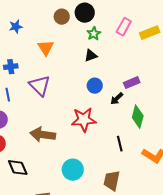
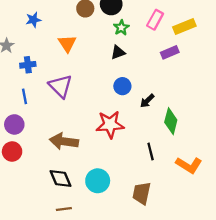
purple rectangle: (132, 83) -> (170, 52), moved
black diamond: (18, 168) -> (60, 179), moved

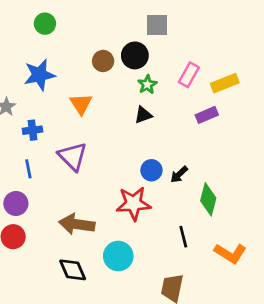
blue star: (33, 20) -> (39, 75), size x1.6
blue circle: (122, 86) -> (151, 170), moved
cyan circle: (98, 181) -> (118, 256), moved

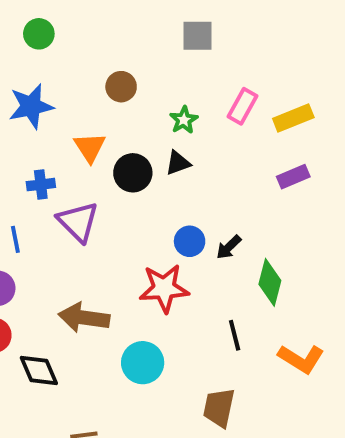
black circle: (135, 55) -> (133, 173), moved
purple rectangle: (207, 115) -> (293, 177), moved
blue cross: (32, 130) -> (41, 185), moved
black diamond: (73, 270) -> (39, 370), moved

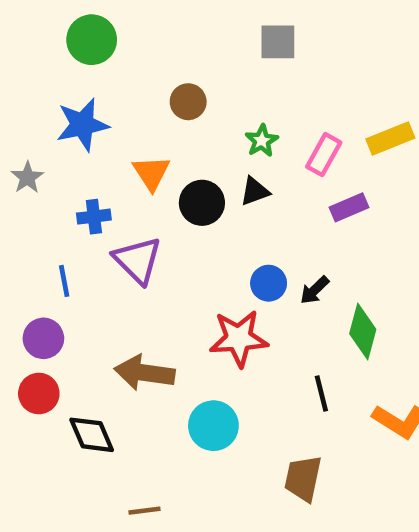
green circle: (39, 34) -> (92, 40), size x1.4
pink rectangle: (242, 106) -> (324, 155), moved
purple rectangle: (293, 177) -> (349, 207), moved

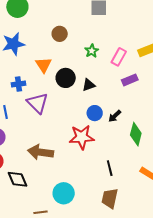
black triangle: (255, 191) -> (89, 85), moved
black line: (321, 393) -> (110, 168), moved
cyan circle: (213, 426) -> (64, 193), moved

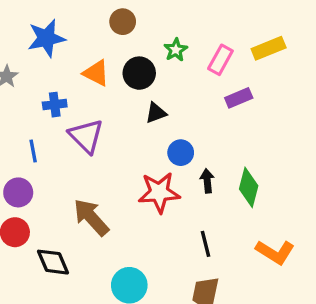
orange triangle: (44, 65) -> (96, 73), turned -30
black circle: (66, 78) -> (139, 73), moved
black triangle: (89, 85) -> (156, 113), moved
black arrow: (115, 116) -> (207, 181), moved, turned 128
brown arrow: (41, 152) -> (91, 217), turned 40

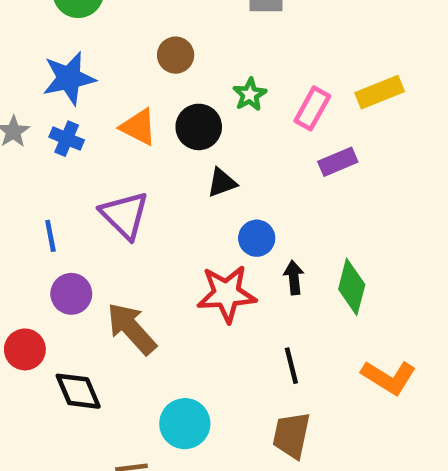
blue cross: (55, 105) -> (67, 139), moved, turned 30
purple circle: (18, 192) -> (71, 294), moved

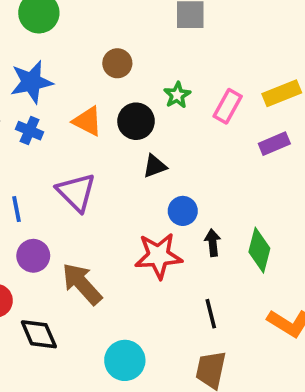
purple rectangle: (338, 162) -> (274, 144), moved

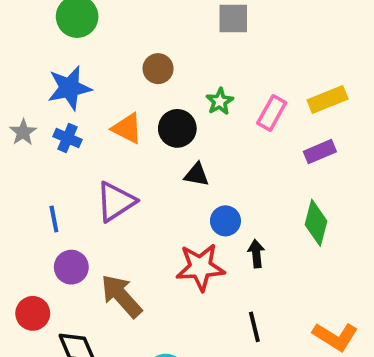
black triangle: (155, 166) -> (197, 175), turned 30
purple triangle: (76, 192) -> (116, 202), turned 42
green diamond: (259, 250) -> (316, 223), moved

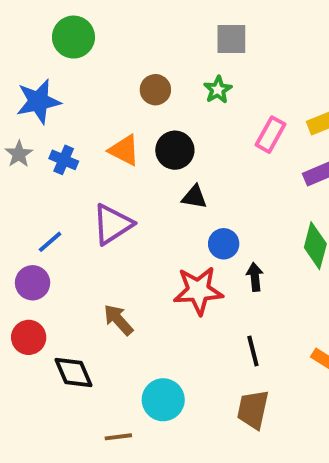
blue star: (69, 88) -> (38, 101), moved
green star: (220, 101) -> (218, 90), moved
blue line: (54, 219) -> (50, 242), turned 60
purple circle: (71, 267) -> (33, 283), moved
brown arrow: (121, 296) -> (118, 320), size x0.7

